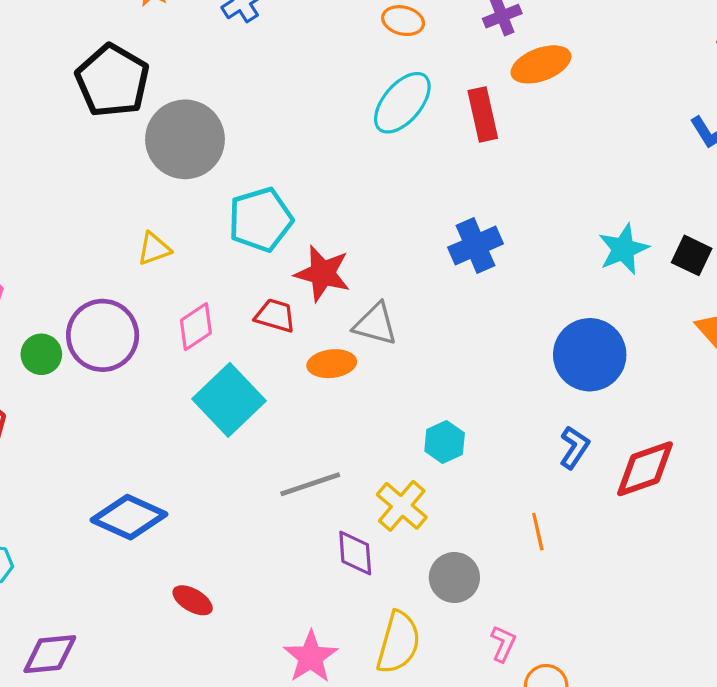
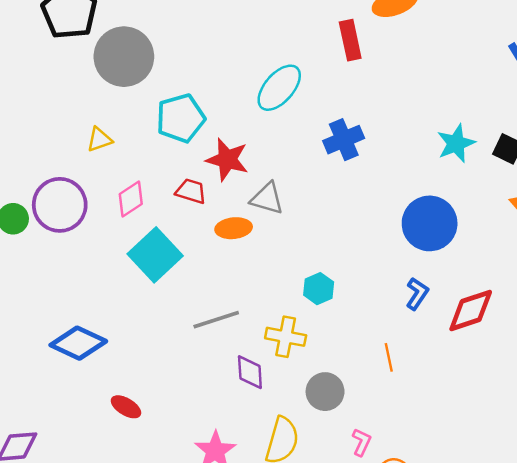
cyan ellipse: (402, 103) -> (279, 88), moved
yellow cross: (402, 506) -> (286, 337), turned -30

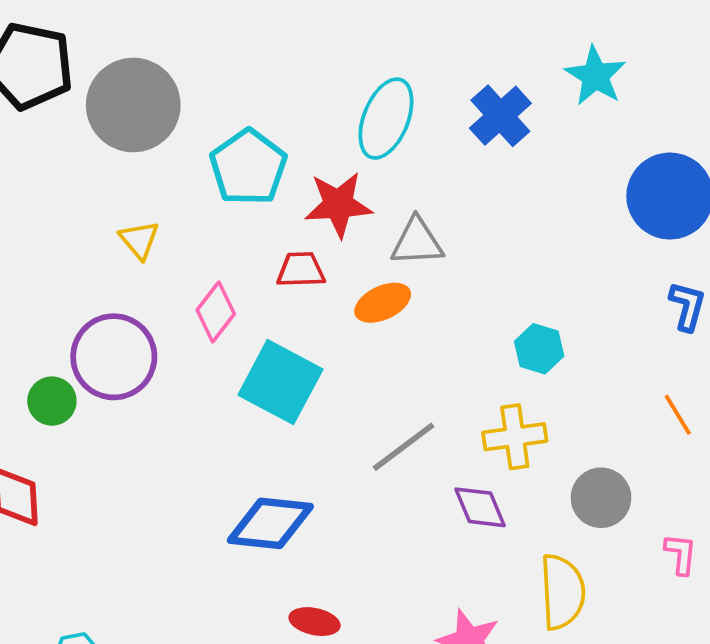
cyan ellipse: (279, 88) -> (386, 119), moved
yellow triangle: (99, 139) -> (139, 240), turned -32
cyan star: (456, 143) -> (595, 76), moved
blue diamond: (78, 343) -> (270, 523), moved

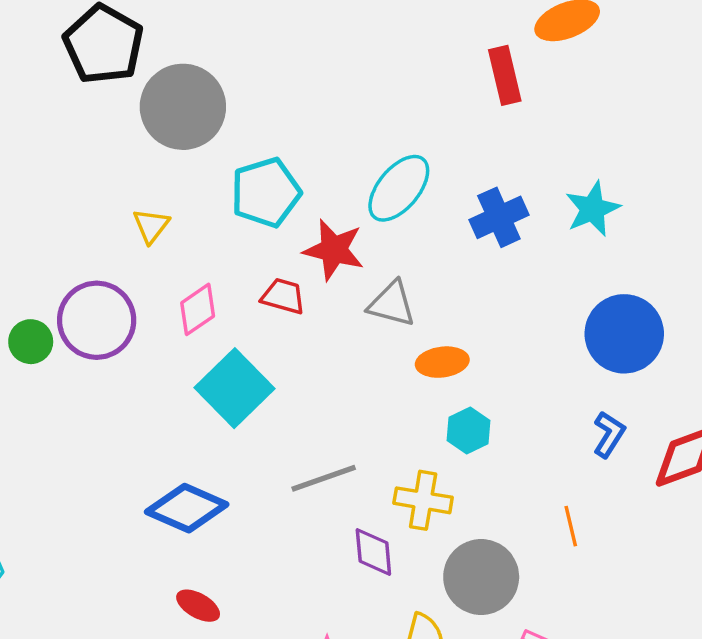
orange ellipse: (383, 303) -> (442, 362), moved
gray circle: (601, 498) -> (481, 577), size x1.4

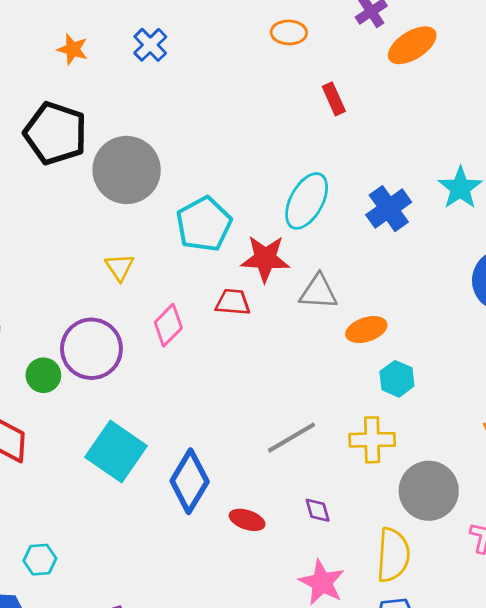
red rectangle: (505, 75) -> (334, 99), moved, size x0.7
cyan square: (234, 388) -> (116, 451), moved
blue diamond: (187, 508) -> (190, 481), turned -72
purple diamond: (373, 552) -> (318, 510), moved, size x0.7
red ellipse: (198, 606) -> (247, 520), moved

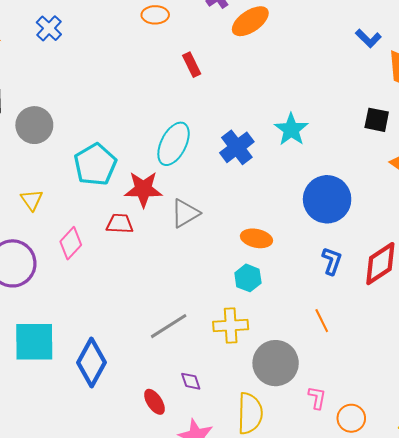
gray circle: (127, 170) -> (34, 125), size x0.7
gray triangle: (318, 292) -> (185, 213), turned -32
orange ellipse: (366, 330) -> (256, 238), moved, turned 32
cyan square: (116, 451) -> (34, 342), turned -33
red ellipse: (247, 520) -> (154, 402), moved, turned 40

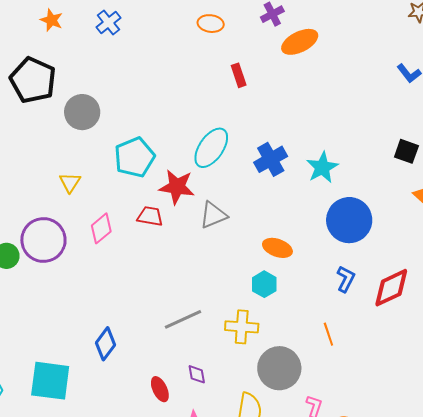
cyan star: (291, 130) -> (322, 167), moved
cyan square: (34, 342) -> (50, 381), moved
blue diamond: (92, 363) -> (105, 344), size x0.7

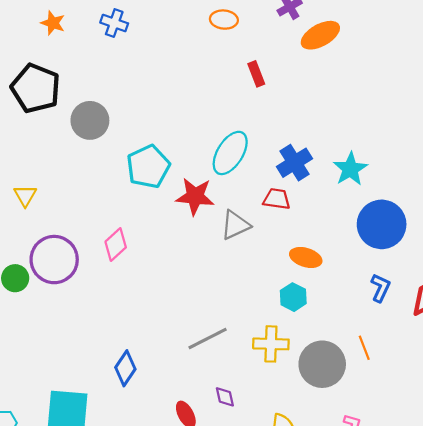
blue cross: (109, 22) -> (114, 23), turned -30
yellow triangle: (70, 182) -> (25, 196), moved
red trapezoid: (150, 216) -> (277, 199), moved
gray circle: (279, 368) -> (322, 364), moved

